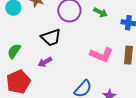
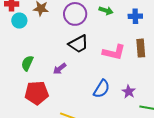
black trapezoid: (51, 37) -> (78, 44), moved
red pentagon: (18, 82) -> (37, 93), turned 30

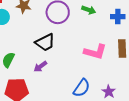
black trapezoid: (78, 44) -> (45, 42), moved

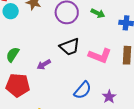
black trapezoid: (45, 42) -> (70, 47), moved

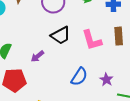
pink L-shape: (100, 56) -> (92, 40), turned 60

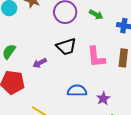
blue semicircle: (79, 77) -> (77, 91), turned -132

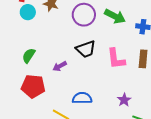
green arrow: (96, 15) -> (115, 16), size x1.5
blue semicircle: (77, 91) -> (82, 98), moved

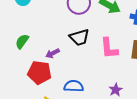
red pentagon: (33, 86) -> (39, 72), moved

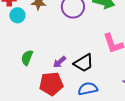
black trapezoid: (79, 37) -> (84, 63), moved

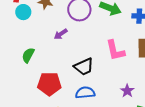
purple arrow: (59, 62) -> (61, 34), moved

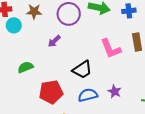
green semicircle: (28, 55) -> (25, 67), turned 49
purple star: (127, 91) -> (115, 91), moved

